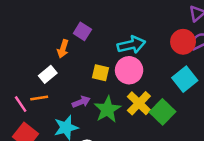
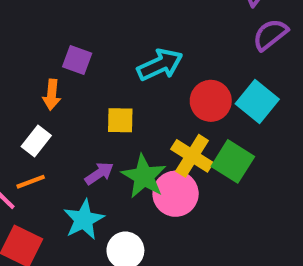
red circle: (183, 42) -> (211, 101), moved
pink circle: (129, 70) -> (176, 194), moved

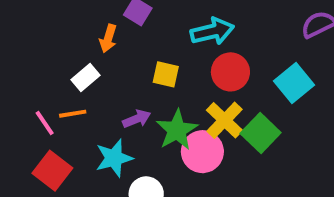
red circle: (211, 101) -> (230, 72), moved

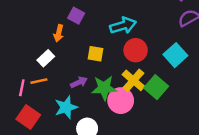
pink line: (45, 123) -> (22, 88), turned 49
green star: (177, 130) -> (104, 88), turned 30

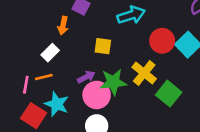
red circle: (136, 50) -> (162, 41), moved
green square: (156, 87) -> (169, 94), moved
pink circle: (121, 101) -> (97, 95), moved
cyan star: (66, 107) -> (57, 104), moved, turned -30

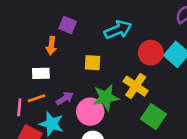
white rectangle: (50, 53) -> (41, 73), turned 48
purple arrow: (86, 77) -> (65, 98), moved
green square: (169, 94) -> (154, 117), moved

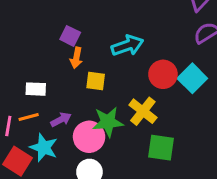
orange arrow: (51, 46) -> (76, 58), moved
green square: (154, 117) -> (161, 148), turned -30

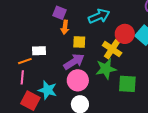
yellow cross: (143, 111) -> (112, 49), moved
orange line: (29, 117) -> (25, 61), moved
purple arrow: (61, 120) -> (74, 62), moved, size x1.5
green star: (108, 122) -> (106, 69), moved

